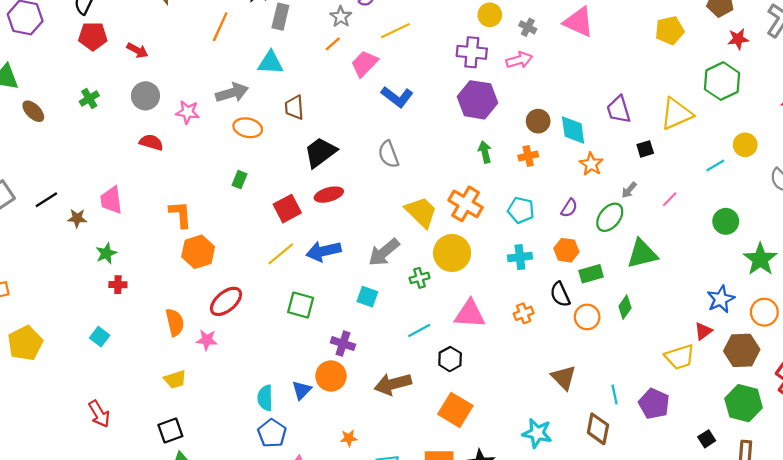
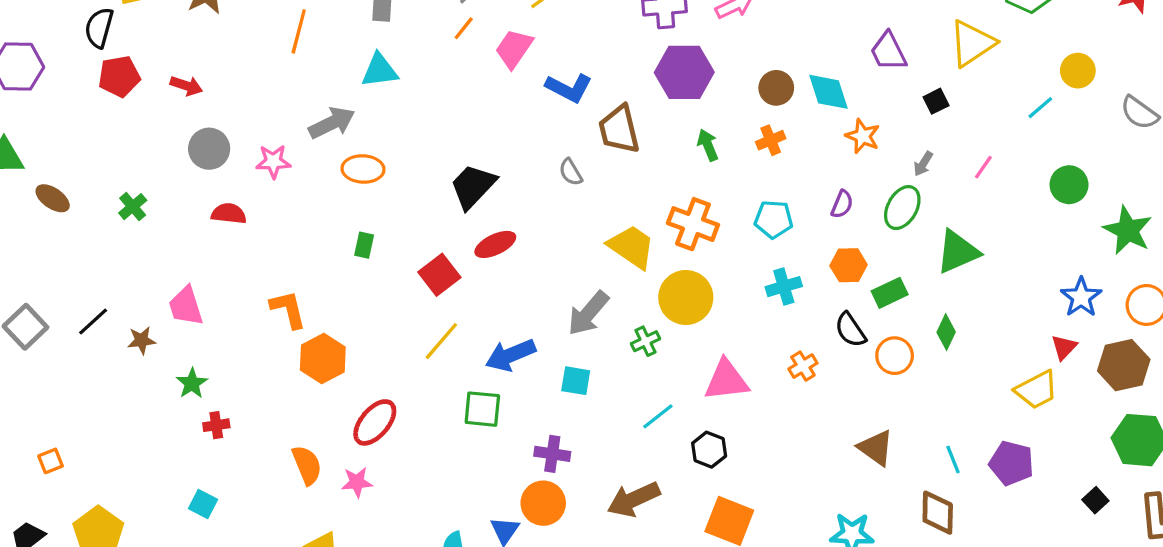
green cross: (89, 99) -> (133, 207), moved
brown trapezoid: (294, 107) -> (619, 129), moved, size x1.4
gray semicircle: (388, 154) -> (571, 172), size x0.7
blue arrow: (324, 251) -> (510, 355), moved

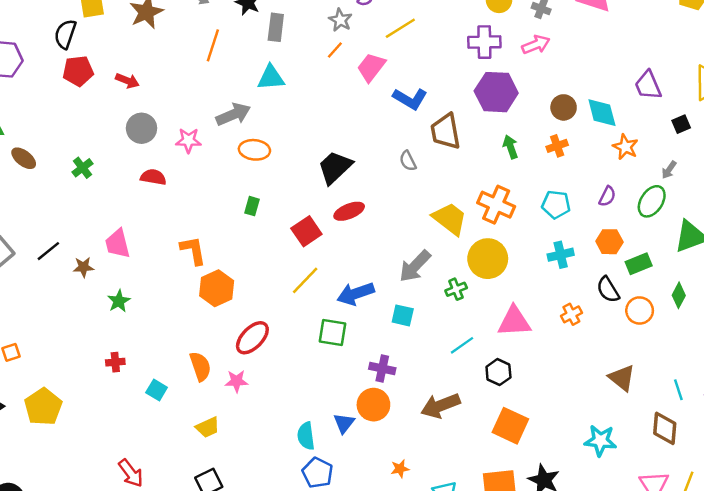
red cross: (216, 425) -> (115, 362), moved
cyan square: (203, 504) -> (157, 390), moved

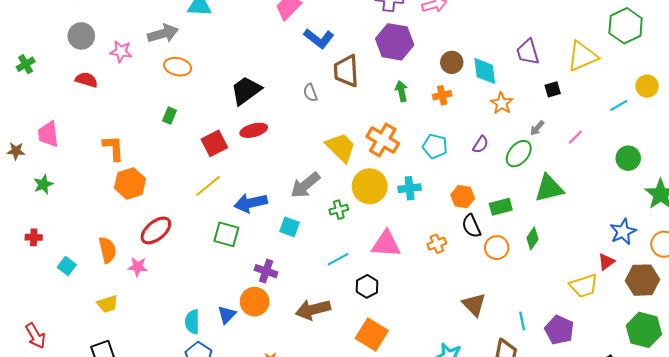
orange hexagon: (609, 242) -> (463, 197), moved
cyan cross: (561, 255) -> (410, 188), moved

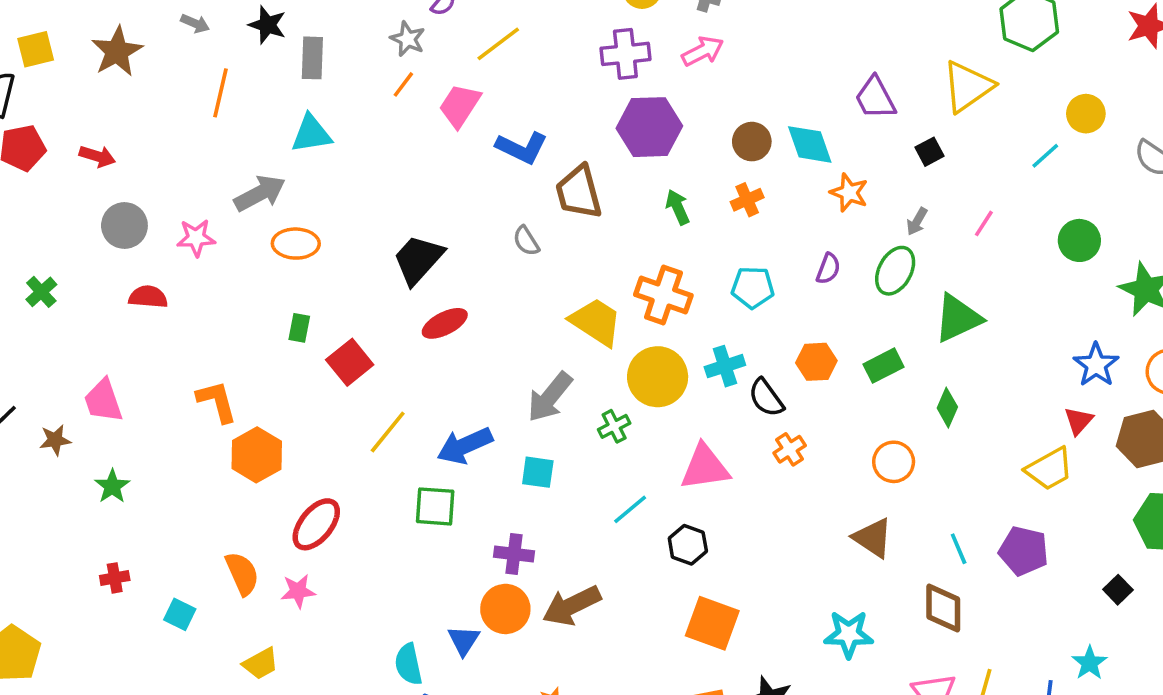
red square: (214, 143) -> (350, 362), moved
black semicircle: (471, 226) -> (766, 398), moved
orange circle: (497, 248) -> (894, 462), moved
brown arrow: (313, 310) -> (572, 606), moved

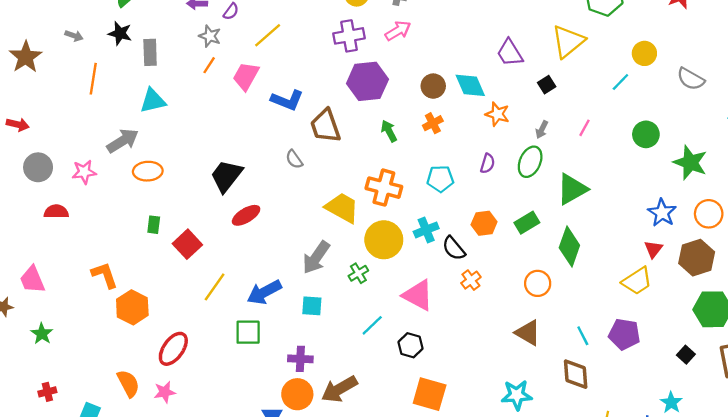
green diamond: (947, 408) -> (569, 246), size x1.6
pink triangle: (705, 467) -> (418, 295), turned 40

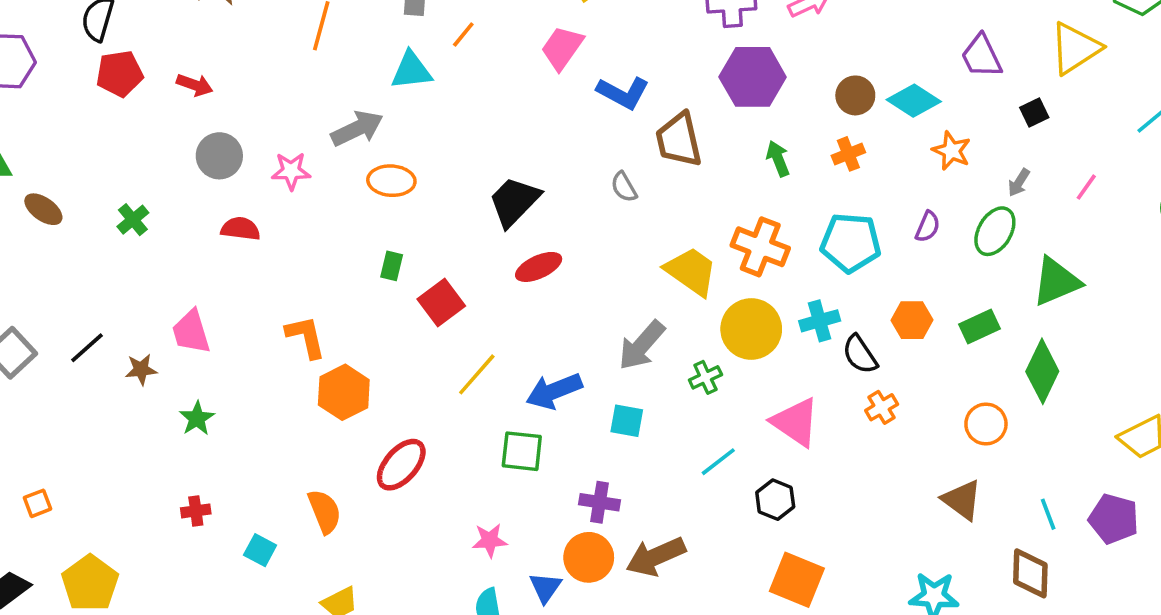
orange line: (209, 65) -> (463, 34), moved
cyan diamond: (470, 85) -> (914, 101), turned -40
cyan pentagon: (440, 179) -> (851, 243), size x1.4
pink star: (165, 392) -> (490, 540), moved

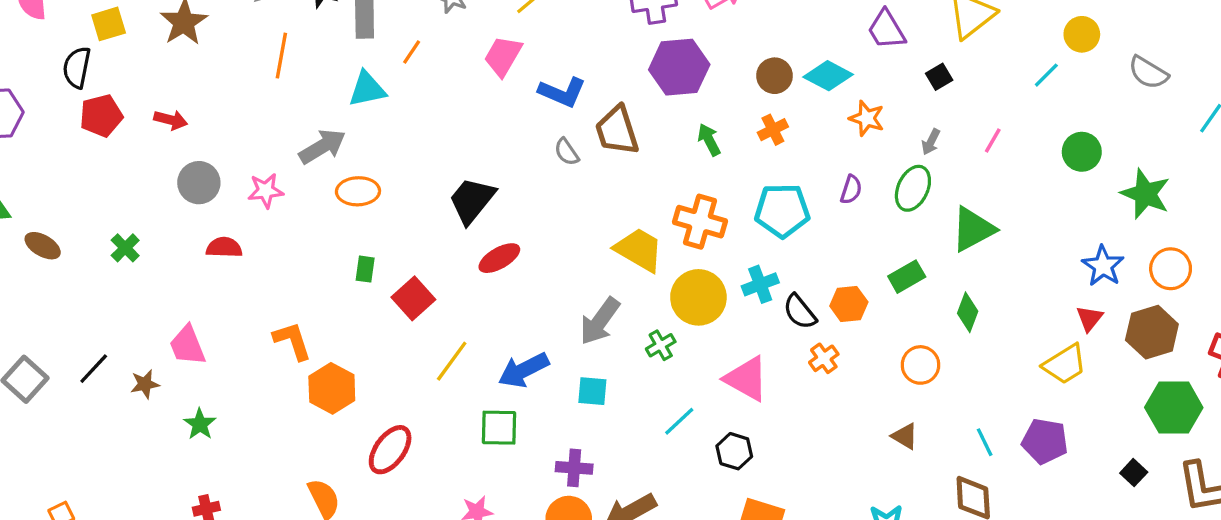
gray semicircle: (624, 187) -> (567, 152), moved
orange hexagon: (912, 320) -> (849, 304), moved
green diamond: (1042, 371) -> (968, 312), size x0.7
brown triangle: (962, 500) -> (905, 436), size x0.7

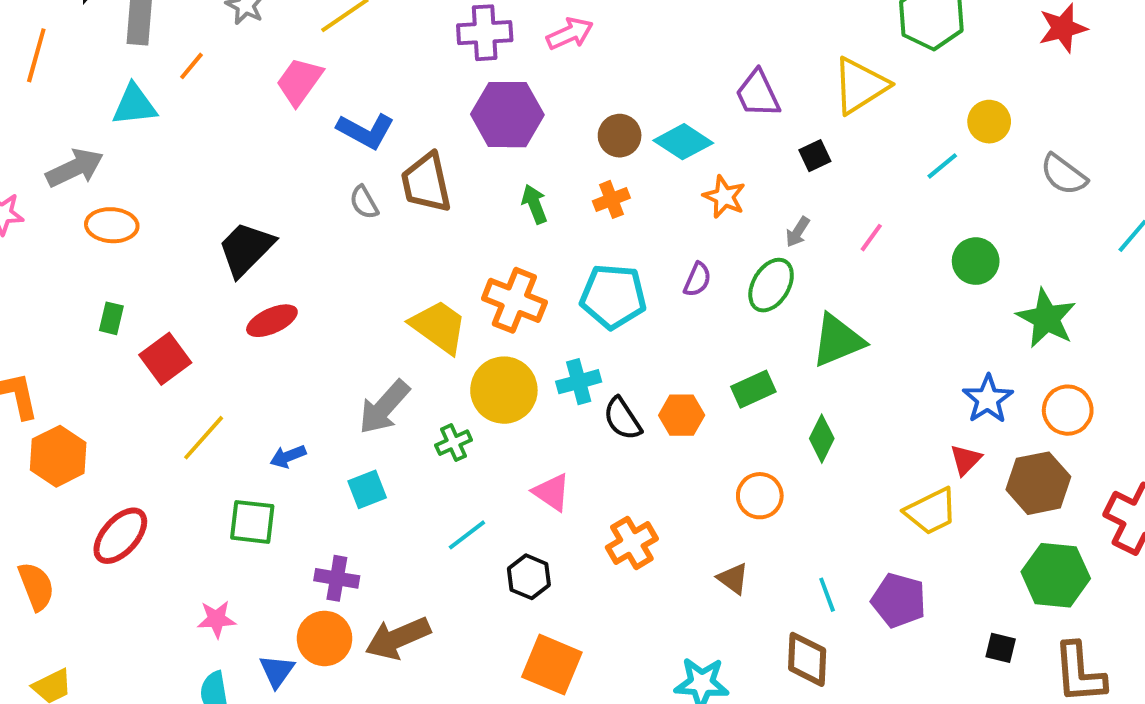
orange cross: (824, 358) -> (632, 543), moved, size x1.4
blue arrow: (524, 370) -> (288, 456), size x0.6
pink triangle: (746, 379) -> (552, 492), size x0.7
cyan square: (592, 391) -> (367, 489), turned -32
black square: (1134, 473) -> (1001, 648), turned -35

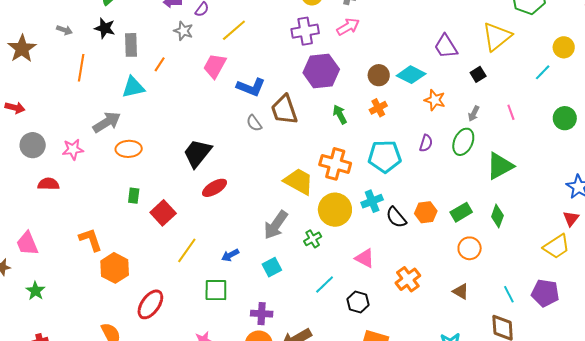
pink line: (871, 238) -> (511, 112), turned -49
green rectangle: (753, 389) -> (461, 212), moved

